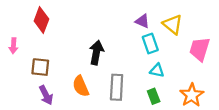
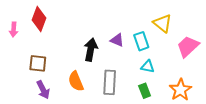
purple triangle: (142, 21) -> (117, 40), moved
pink arrow: (13, 46) -> (14, 30), moved
pink trapezoid: (200, 49) -> (188, 46), turned 30

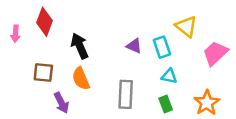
black arrow: (91, 50) -> (80, 46), moved, turned -35
orange semicircle: (76, 81) -> (81, 79), moved
purple arrow: (43, 90) -> (61, 103), moved

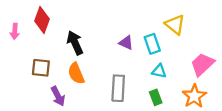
pink trapezoid: (215, 53) -> (202, 64), moved

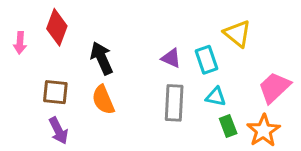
gray rectangle: (118, 88) -> (174, 103), moved
purple arrow: (58, 96) -> (58, 131), moved
green rectangle: (156, 97) -> (228, 126), moved

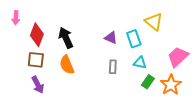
red diamond: (57, 27) -> (37, 35), moved
pink arrow: (20, 43) -> (16, 18), moved
gray rectangle: (174, 103) -> (113, 67), size x0.6
green rectangle: (228, 126) -> (148, 82), turned 56

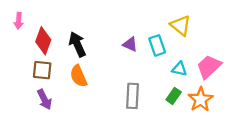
cyan triangle: (140, 63) -> (179, 69), moved
gray rectangle: (113, 67) -> (132, 96), moved, size x1.5

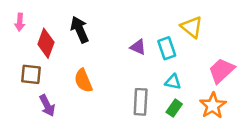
black arrow: (77, 44) -> (80, 30), moved
cyan triangle: (179, 69) -> (173, 82), moved
brown square: (42, 70) -> (31, 74), moved
green rectangle: (174, 96) -> (174, 108), moved

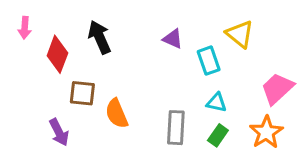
purple triangle: (138, 47) -> (173, 39), moved
brown square: (31, 74) -> (82, 93), moved
orange semicircle: (83, 81) -> (117, 114), moved

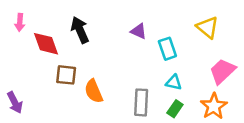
yellow triangle: (240, 34) -> (207, 27), moved
red diamond: (57, 54) -> (46, 44), turned -40
purple arrow: (59, 132) -> (15, 102), moved

